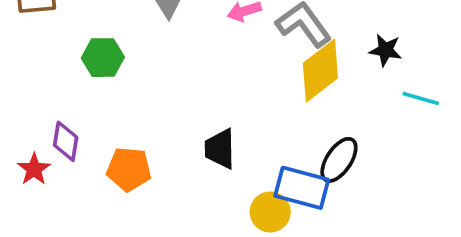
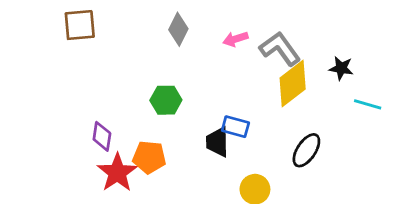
green hexagon: (103, 58) -> (166, 100), moved
red star: (34, 169) -> (117, 173), moved, size x1.6
blue rectangle: (302, 188) -> (235, 127), moved, size x0.7

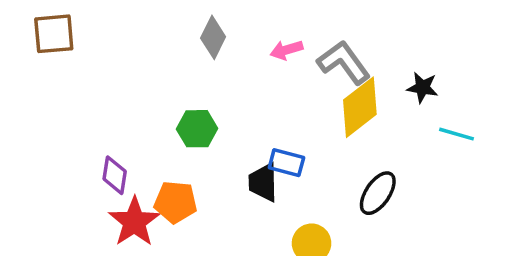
brown square: (80, 25) -> (54, 34), moved

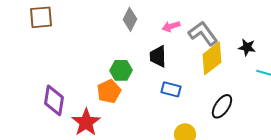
purple diamond: (115, 175) -> (54, 100), moved, size x1.4
black trapezoid: (263, 182) -> (158, 56), moved
orange pentagon: (176, 202) -> (109, 91), moved, turned -30

